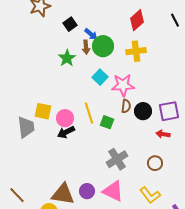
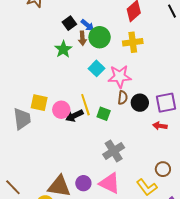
black square: (70, 24) -> (69, 23), moved
black arrow: (66, 132) -> (74, 116), moved
brown circle: (155, 163) -> (163, 169), moved

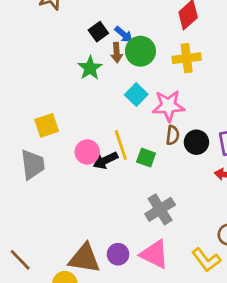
yellow square: (39, 103) -> (47, 125), moved, turned -30

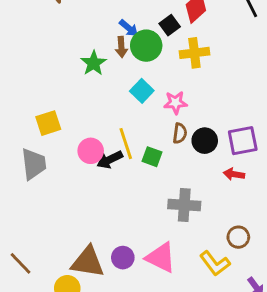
black square: (98, 32) -> (170, 25), moved
pink star: (168, 106) -> (175, 103), size x0.7
gray cross: (160, 209) -> (184, 205), moved, turned 36

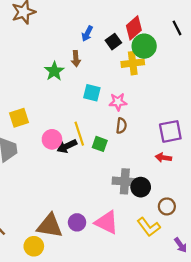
blue arrow: (129, 28) -> (87, 34), moved, turned 77
green circle: (146, 46) -> (144, 46), moved
cyan square: (142, 91) -> (92, 93), turned -30
black circle: (205, 141) -> (141, 187), moved

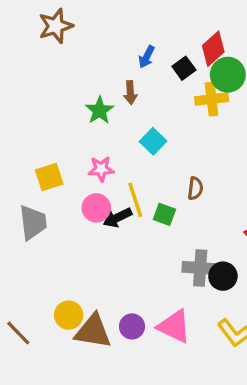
cyan square: (92, 93) -> (153, 141), turned 30
pink star: (118, 102) -> (101, 169), moved
yellow circle: (34, 246) -> (69, 315), moved

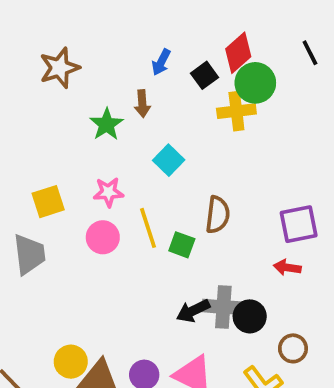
brown star: (56, 26) -> (59, 68), moved
brown semicircle: (195, 188) -> (218, 215), size x1.4
black arrow: (117, 218) -> (193, 311), moved

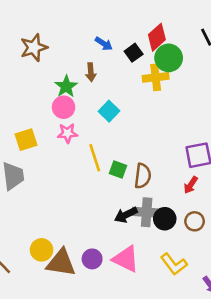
blue arrow: (161, 62) -> (104, 44), turned -84
brown semicircle: (218, 215) -> (143, 176), moved
pink circle: (103, 237) -> (64, 107), moved
red arrow: (287, 267) -> (191, 185), turned -66
brown circle: (293, 348) -> (195, 221), moved

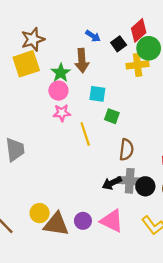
brown arrow: (91, 72) -> (82, 61), size x1.5
cyan square: (109, 111) -> (97, 94), turned -36
yellow square: (26, 140) -> (26, 64), moved, size x1.4
green square: (118, 169) -> (112, 116), moved

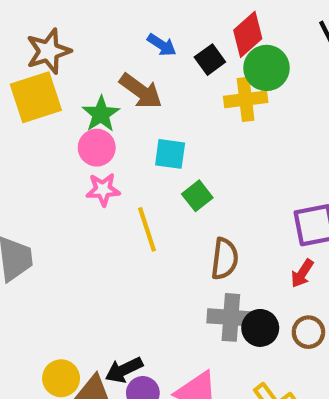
brown arrow: (82, 61) -> (141, 91), turned -50
green square: (112, 116) -> (197, 196), turned 32
black arrow: (112, 183) -> (124, 370), moved

